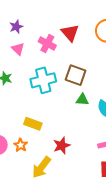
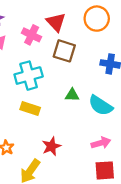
brown square: (76, 75) -> (64, 51), moved
yellow rectangle: (33, 124) -> (30, 109), moved

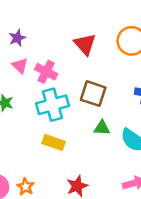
pink cross: (32, 35) -> (46, 72), moved
brown square: (64, 51) -> (93, 94), moved

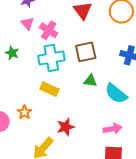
brown square: (93, 94) -> (86, 52), turned -35
orange star: (26, 187) -> (24, 112), moved

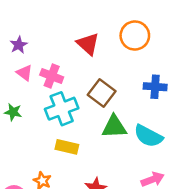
brown square: (86, 52) -> (102, 93), turned -30
green triangle: (90, 81) -> (114, 127), size x1.5

